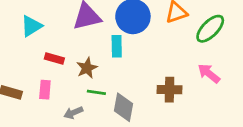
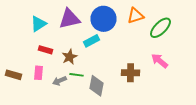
cyan triangle: (31, 26) -> (38, 24), moved
cyan rectangle: (117, 46) -> (92, 41), turned 63
gray arrow: (73, 113) -> (60, 81), moved

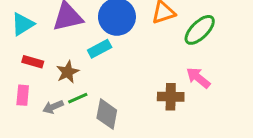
brown cross: (130, 73) -> (171, 97), moved
green line: (76, 75) -> (78, 98), turned -32

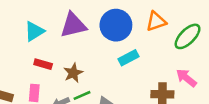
cyan rectangle: (100, 49) -> (128, 58), moved

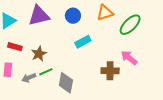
blue circle: (116, 25) -> (73, 16), size x0.6

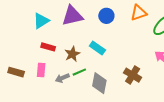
cyan rectangle: (83, 42) -> (97, 48), moved, turned 63
brown cross: (110, 71) -> (133, 75), moved, turned 30

